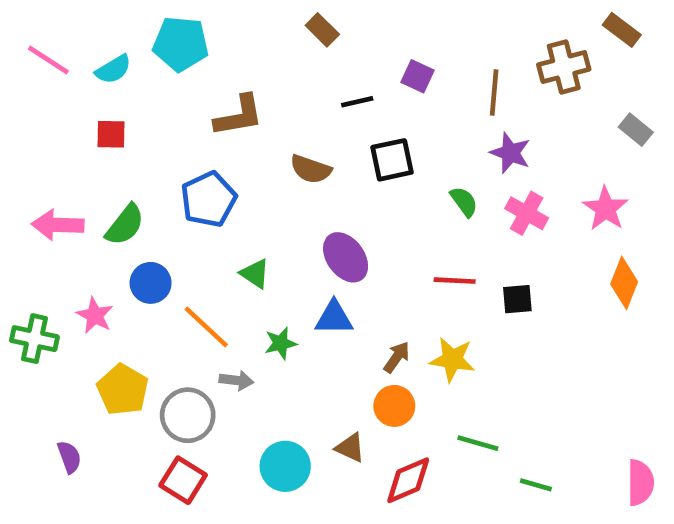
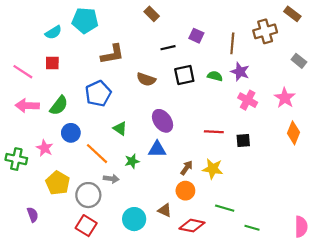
pink line: (48, 60) -> (23, 72), moved
green semicircle: (464, 202) -> (215, 76), moved, turned -40
red diamond: (408, 480) -> (192, 226), turned 35

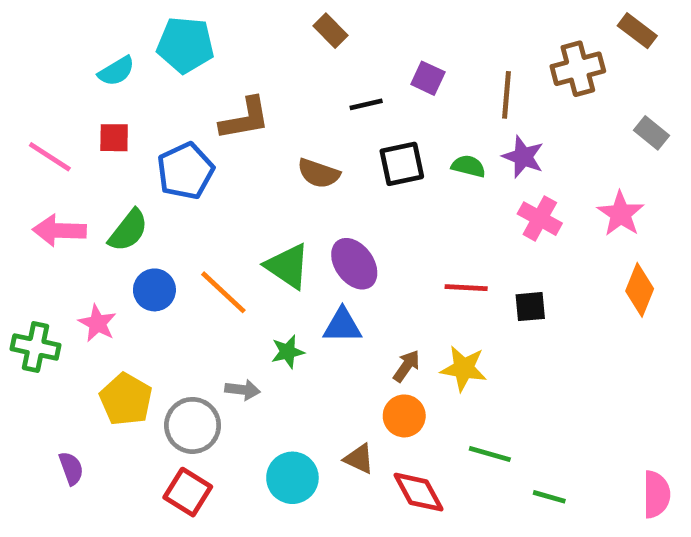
blue pentagon: (98, 94) -> (185, 171), moved
green triangle: (120, 128) -> (288, 266), moved, size x1.5
orange line: (97, 154) -> (223, 292), moved
red diamond: (192, 226) -> (418, 492), turned 50

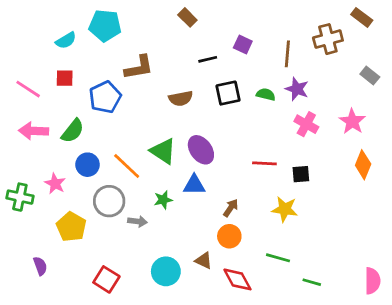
brown semicircle: (319, 173) -> (181, 98), turned -30
yellow star: (464, 368) -> (285, 209), moved
gray circle: (193, 425) -> (109, 201), moved

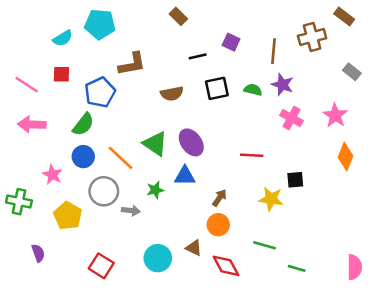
green semicircle: (73, 131) -> (83, 124), moved
black square: (301, 174) -> (295, 180), moved
green cross: (20, 197) -> (19, 202), moved

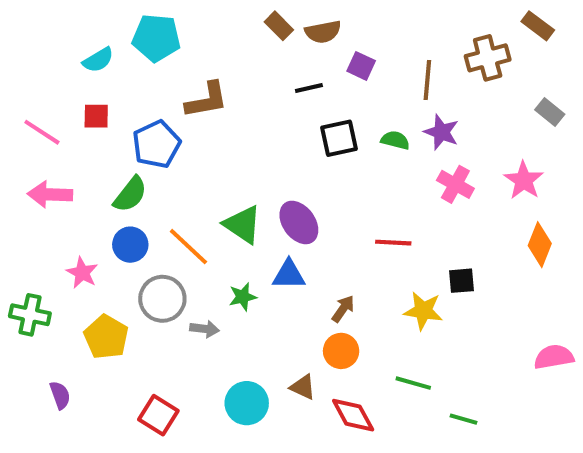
brown semicircle: (172, 94) -> (323, 32), moved
pink semicircle: (354, 267) -> (554, 357), moved, turned -100

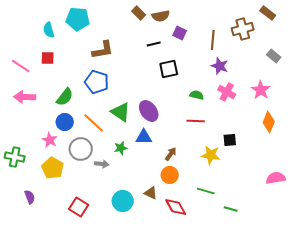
cyan semicircle: (98, 60) -> (49, 30), turned 105
green semicircle: (395, 140) -> (197, 95), moved
blue pentagon: (156, 144) -> (97, 82), moved, turned -30
pink star: (82, 273) -> (50, 140), moved

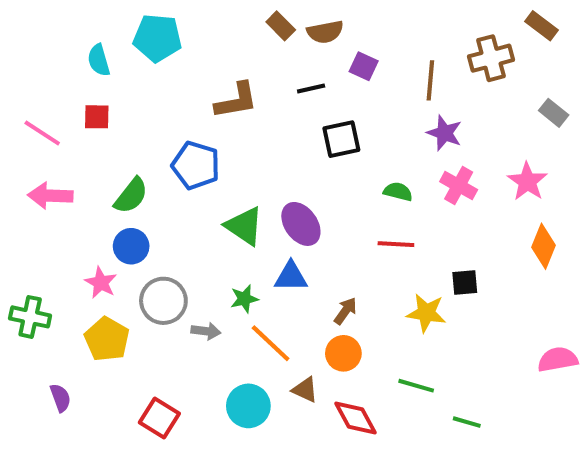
brown L-shape: (103, 50) -> (236, 101), moved
orange line: (94, 123) -> (271, 343), moved

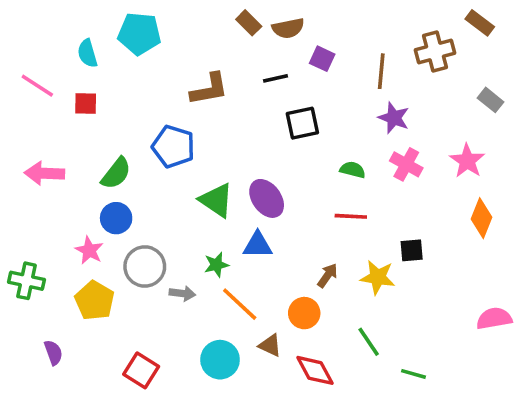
pink line: (42, 133) -> (37, 86), moved
brown arrow: (345, 311) -> (328, 275), moved
green line: (416, 386) -> (369, 342), turned 40

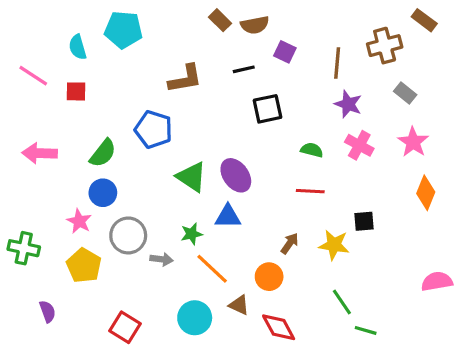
gray rectangle: (491, 100) -> (405, 93), moved
green line: (369, 342) -> (342, 302), moved

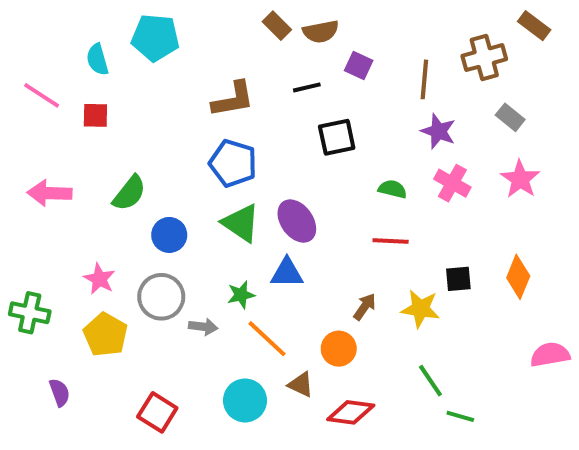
blue pentagon: (154, 129) -> (233, 163), moved
blue circle: (103, 193) -> (169, 235), moved
orange diamond: (426, 193) -> (518, 277), moved
red diamond: (279, 327) -> (351, 412), turned -54

